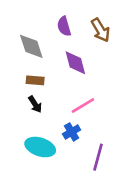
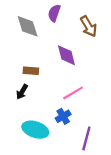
purple semicircle: (64, 26) -> (54, 13), moved, turned 35
gray diamond: (31, 46) -> (28, 26), moved
black arrow: (35, 104) -> (22, 92), moved, turned 64

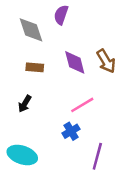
brown arrow: (89, 26) -> (106, 61), moved
brown rectangle: (31, 71) -> (35, 67), moved
cyan ellipse: (35, 130) -> (22, 155), moved

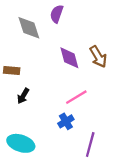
brown rectangle: (35, 67) -> (12, 71), moved

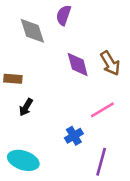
pink line: (76, 97) -> (102, 110), moved

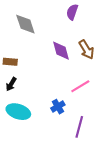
purple semicircle: (63, 15) -> (72, 12), moved
black arrow: (26, 107) -> (11, 84), moved
cyan ellipse: (23, 160) -> (18, 112), moved

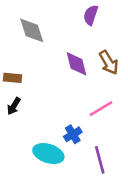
cyan ellipse: (18, 112) -> (48, 154), moved
purple line: (79, 127) -> (100, 160), turned -30

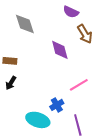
purple semicircle: (91, 15) -> (71, 12), turned -84
brown arrow: (109, 62) -> (85, 34), moved

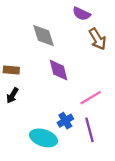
gray diamond: (25, 24) -> (44, 36), moved
purple diamond: (60, 50) -> (58, 70), moved
purple line: (78, 125) -> (90, 130), moved

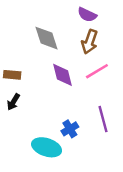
brown arrow: (98, 39) -> (90, 42), moved, turned 50
pink line: (91, 98) -> (97, 71), moved
purple line: (90, 130) -> (103, 119), moved

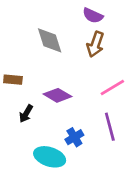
pink line: (97, 71) -> (112, 87), moved
purple diamond: (63, 75) -> (57, 95), moved, turned -45
black arrow: (13, 102) -> (26, 114), moved

